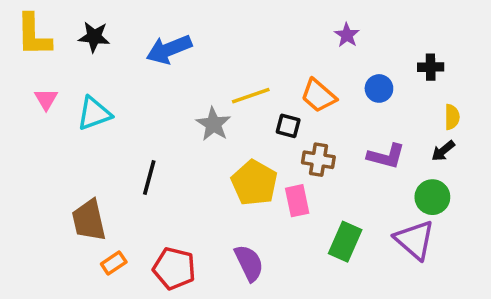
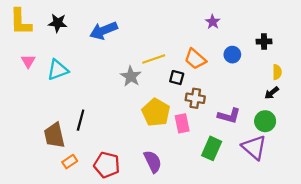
purple L-shape: (386, 156) -> (229, 116), moved
black line: (149, 178) -> (81, 120), moved

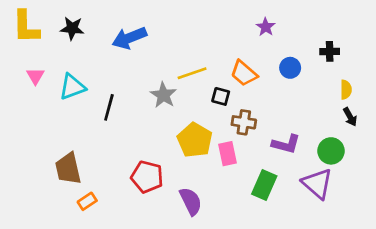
black arrow: (272, 93) -> (350, 117), moved, turned -80
black line: (81, 120) -> (109, 107), moved
red pentagon: (107, 165) -> (147, 177), moved

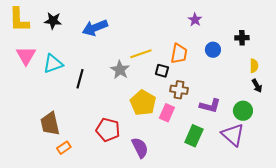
orange trapezoid: (244, 73) -> (179, 54), turned -120
pink triangle: (35, 76) -> (26, 56), size x1.5
pink rectangle: (227, 154) -> (167, 113), turned 36

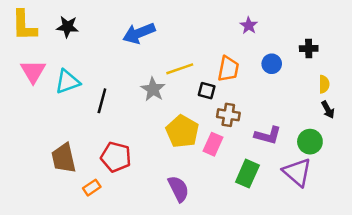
blue arrow: (95, 28) -> (139, 33), moved
red pentagon: (108, 130) -> (116, 157), moved
orange rectangle: (64, 148) -> (92, 188), moved

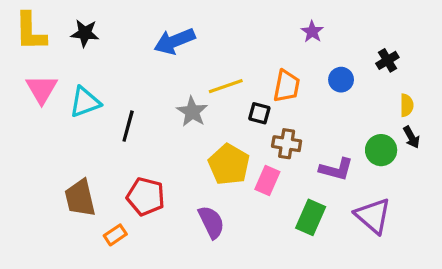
black cross: (309, 48) -> (387, 60), turned -30
green circle: (310, 142) -> (381, 150), moved
purple semicircle: (179, 189) -> (211, 222), moved

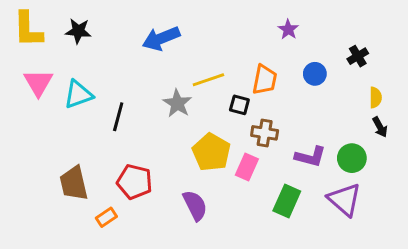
green circle: (381, 150) -> (352, 158), moved

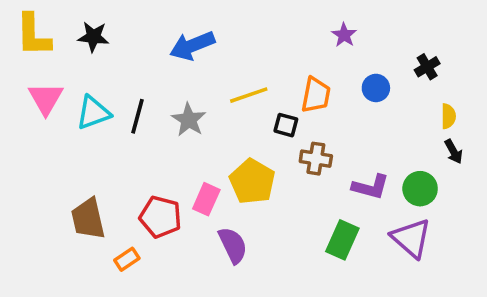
gray star: (177, 103) -> (189, 120), moved
black line: (118, 117) -> (137, 116), moved
pink rectangle: (247, 167) -> (206, 199), moved

